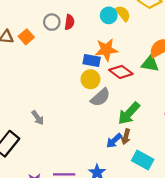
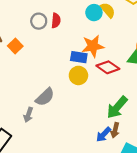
orange square: (26, 37) -> (15, 46), moved
gray semicircle: (100, 97) -> (45, 97), moved
gray arrow: (38, 118) -> (28, 115), turned 56

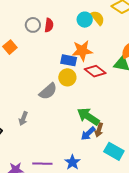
gray semicircle: (45, 97) -> (48, 91), moved
green arrow: (117, 107) -> (88, 116), moved, turned 80
gray arrow: (28, 115) -> (23, 119), moved

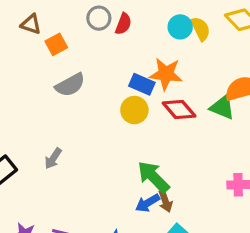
gray semicircle: (48, 91) -> (70, 85), moved
brown arrow: (99, 130) -> (165, 201), turned -48

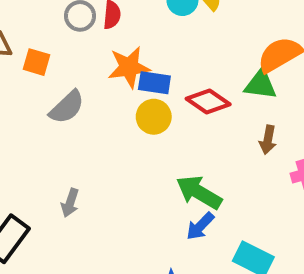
orange square: (56, 44) -> (36, 62), turned -30
orange star: (166, 74) -> (129, 67), moved
brown arrow: (165, 201) -> (268, 140), moved, turned 45

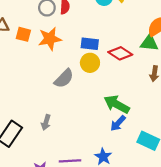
orange star: (129, 67) -> (50, 39), moved
gray semicircle: (67, 107) -> (64, 79), moved
gray arrow: (70, 203) -> (46, 122), moved

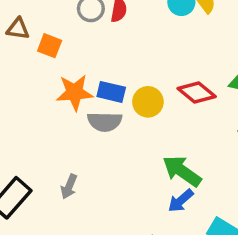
orange star: (50, 39) -> (75, 92), moved
blue rectangle: (90, 44) -> (111, 92), moved
gray semicircle: (64, 79) -> (105, 122), turned 40

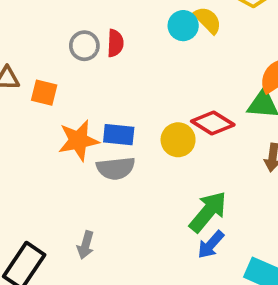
yellow circle: (148, 102) -> (178, 140), moved
green arrow: (182, 171) -> (208, 212), turned 102

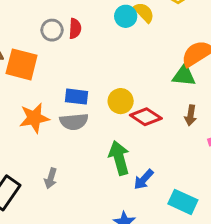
orange square: (44, 93) -> (22, 64), size x1.6
red diamond: (213, 123) -> (146, 117), moved
orange star: (78, 140) -> (34, 118), moved
green arrow: (208, 212) -> (119, 158), moved, turned -56

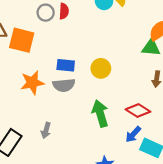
red diamond: (146, 117) -> (138, 111), moved
blue arrow: (144, 179) -> (133, 134), moved

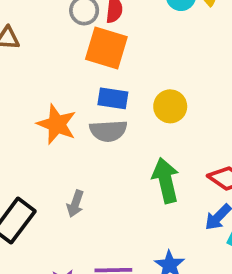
orange square: (22, 40) -> (106, 48), moved
orange star: (32, 83) -> (57, 124), turned 30

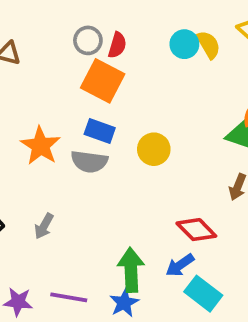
green arrow: (166, 180) -> (131, 270), moved

